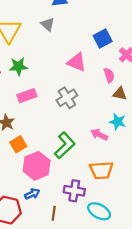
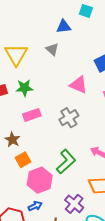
purple cross: (74, 191) -> (74, 204), turned 30

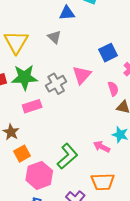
pink triangle: (78, 85) -> (82, 75), turned 48
green star: (24, 88) -> (24, 77), size x1.4
gray cross: (69, 118) -> (56, 84), moved

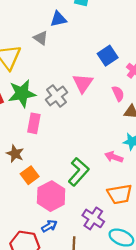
gray triangle: (54, 37) -> (41, 38), moved
pink rectangle: (32, 106) -> (34, 123), turned -54

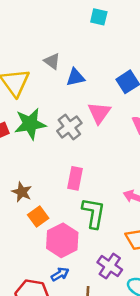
blue triangle: (58, 19) -> (75, 77), moved
pink rectangle: (34, 123) -> (75, 178), moved
green L-shape: (79, 172) -> (94, 213), turned -32

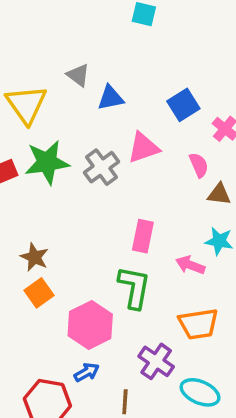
pink triangle: (99, 113) -> (143, 148), turned 35
pink rectangle: (75, 178) -> (143, 236), moved
orange square: (38, 216) -> (39, 293), moved

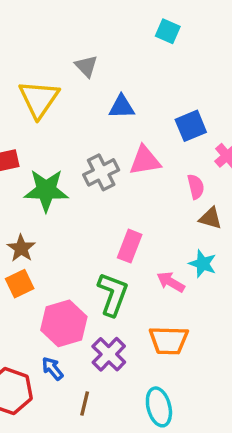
gray triangle: (78, 75) -> (86, 66), moved
green star: (47, 162) -> (46, 190), moved
purple cross: (156, 361) -> (109, 354), moved
blue arrow: (87, 372) -> (52, 368), turned -110
cyan ellipse: (200, 392) -> (159, 407), turned 42

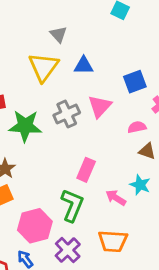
yellow triangle: (39, 99) -> (44, 67), moved
pink triangle: (145, 161) -> (100, 106), turned -40
pink semicircle: (196, 187) -> (137, 127), turned -90

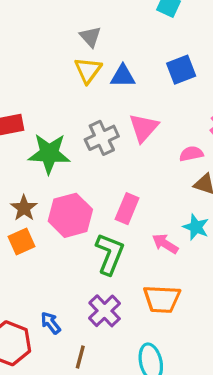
yellow triangle: (44, 67) -> (88, 70), moved, size x0.7
blue square: (135, 82) -> (181, 70), moved
pink hexagon: (35, 226) -> (70, 215), moved

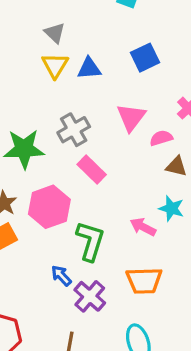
pink triangle: (144, 128) -> (131, 117), moved
pink rectangle: (127, 209) -> (92, 169), moved, turned -64
blue arrow: (51, 323) -> (61, 276), moved

